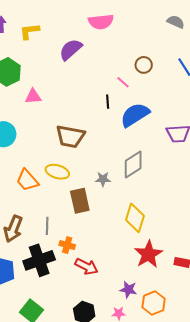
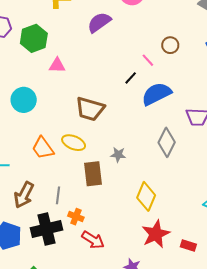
black line: (108, 102) -> (131, 78), turned 40
gray diamond: (133, 165) -> (167, 142), moved, turned -36

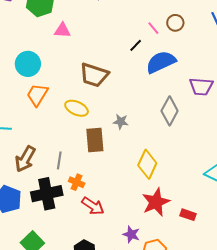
brown circle: (170, 45) -> (175, 23), moved
orange trapezoid: (43, 148) -> (37, 95), moved, turned 65

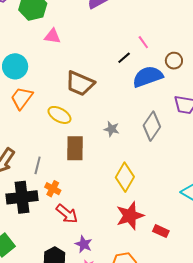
brown circle: (175, 23) -> (174, 61), moved
gray star: (121, 122) -> (112, 129), moved
purple star: (131, 234) -> (84, 244), moved

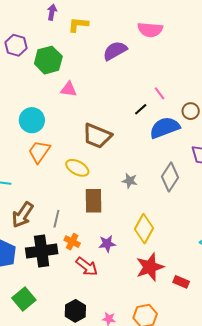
purple star: (84, 244) -> (107, 244), moved, turned -30

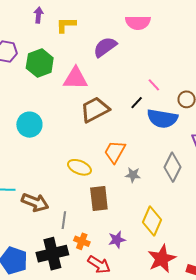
pink triangle: (69, 89) -> (75, 78), moved, size x1.5
blue semicircle: (165, 128) -> (162, 118), turned -144
brown trapezoid: (97, 136) -> (95, 110), moved, turned 136
orange trapezoid: (39, 152) -> (115, 152), moved
brown arrow: (23, 215) -> (35, 202), moved, turned -96

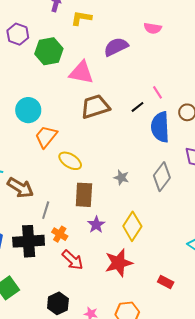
pink semicircle: (138, 23) -> (153, 28), size x0.7
blue semicircle: (162, 118) -> (160, 127), turned 68
orange trapezoid: (115, 152) -> (46, 137), moved
purple star: (117, 240) -> (96, 225), moved, turned -30
red star: (162, 259) -> (119, 263), moved

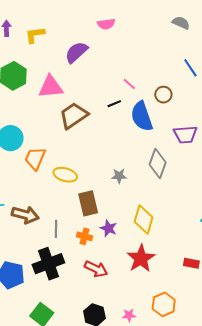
black line: (138, 107) -> (114, 104), turned 32
orange cross: (60, 234) -> (85, 236), moved

